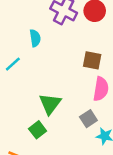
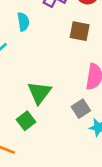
brown square: (92, 60) -> (80, 31), moved

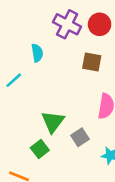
gray square: (81, 109) -> (80, 137), moved

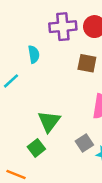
purple cross: (67, 24) -> (63, 27), turned -32
gray square: (80, 137) -> (84, 143), moved

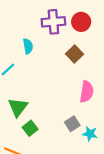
brown square: (87, 63) -> (74, 54), turned 35
green triangle: (49, 121) -> (18, 107), moved

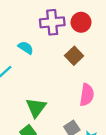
cyan semicircle: (28, 46) -> (26, 48), turned -48
green triangle: (18, 107) -> (36, 108), moved

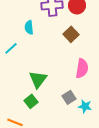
cyan semicircle: (26, 48) -> (29, 27), turned -128

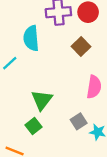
cyan semicircle: (29, 27) -> (31, 38), size x1.5

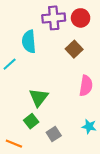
gray square: (79, 121) -> (54, 134), moved

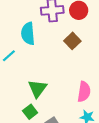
pink semicircle: (86, 86) -> (84, 92), moved

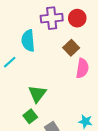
pink semicircle: (84, 92) -> (82, 68), moved

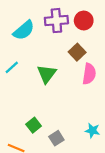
cyan semicircle: (28, 41) -> (24, 30), moved, turned -125
green triangle: (37, 94) -> (47, 74), moved

